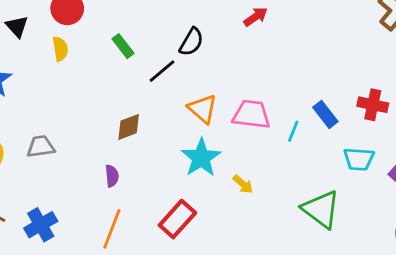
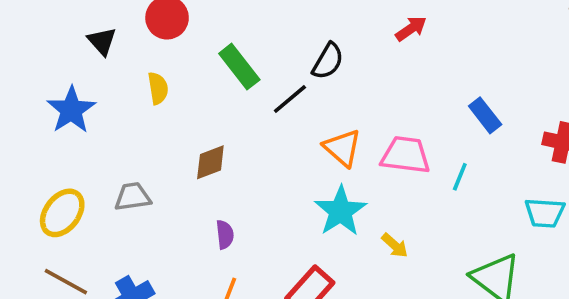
green rectangle: (123, 46) -> (239, 67), size x1.4
yellow semicircle: (60, 49) -> (158, 88), moved
blue rectangle: (325, 114) -> (485, 115), moved
brown diamond: (129, 127) -> (210, 162), moved

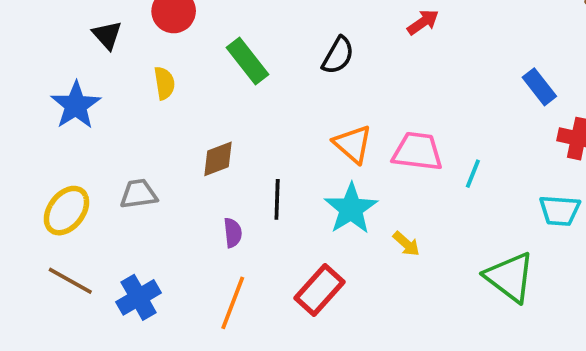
black line: (290, 99) -> (277, 199), moved, turned -48
blue rectangle: (485, 115) -> (539, 87), moved

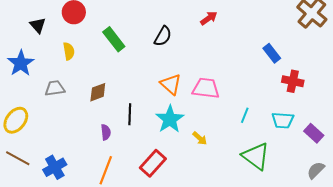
cyan line: (473, 174) -> (245, 115), moved
gray trapezoid: (139, 194) -> (55, 88), moved

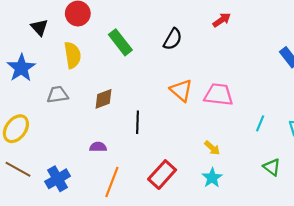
yellow semicircle: (69, 51) -> (72, 55), size x1.4
cyan star: (170, 119) -> (212, 178), moved, size x0.7
purple semicircle: (106, 132) -> (98, 147), moved, turned -84
green triangle: (256, 156) -> (272, 167), size x0.6

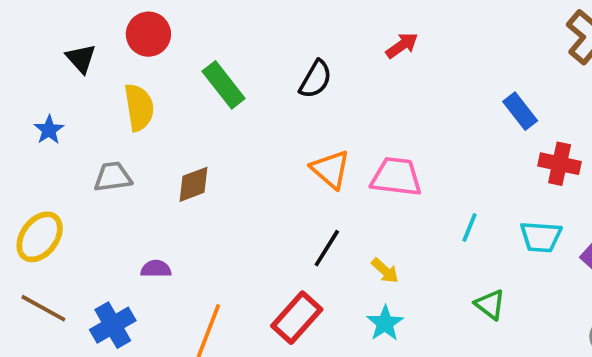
blue star: (21, 68) -> (49, 130), size x0.6
black line: (138, 122) -> (327, 248), moved, turned 30
purple semicircle: (98, 147) -> (156, 269), moved

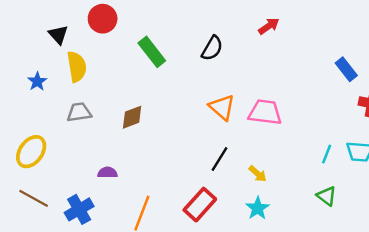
yellow semicircle: (139, 107) -> (77, 67), moved
cyan line: (469, 227) -> (327, 154), moved

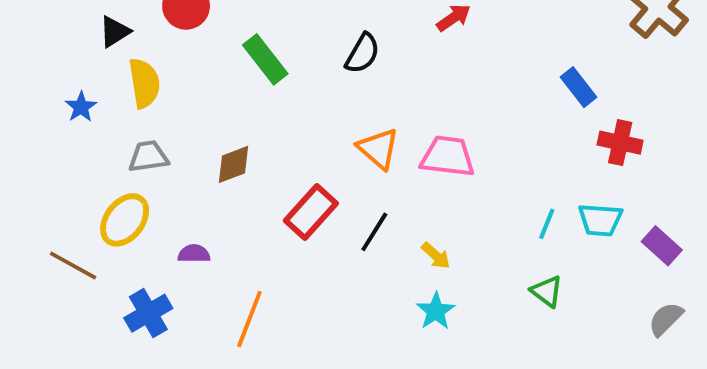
black triangle: (58, 35) -> (115, 32), turned 40
yellow ellipse: (31, 152) -> (125, 220), moved
brown line: (34, 198) -> (73, 266), moved
red rectangle: (200, 205) -> (311, 212), moved

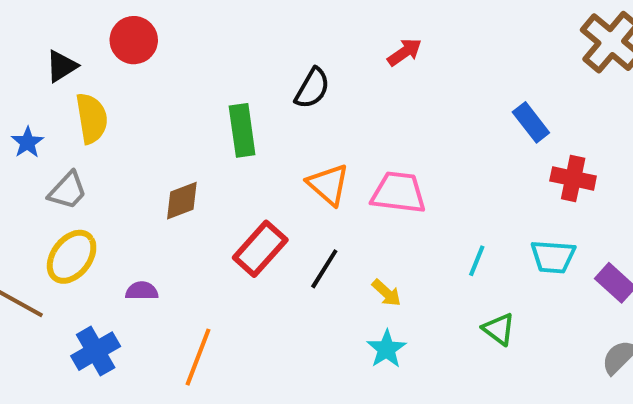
green rectangle: (265, 59) -> (242, 130), moved, turned 30
gray trapezoid: (148, 156) -> (68, 191), moved, turned 141
cyan line: (547, 224) -> (477, 261), moved

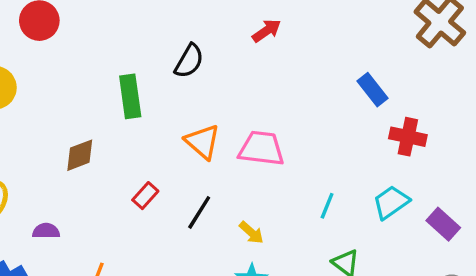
red rectangle: (260, 249) -> (145, 196), size x0.6
cyan trapezoid: (553, 257) -> (391, 202), turned 141

